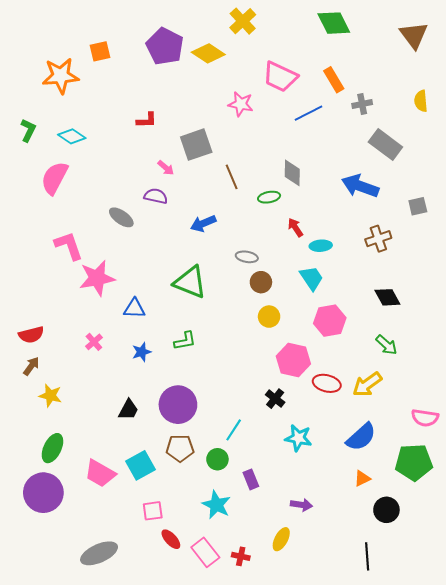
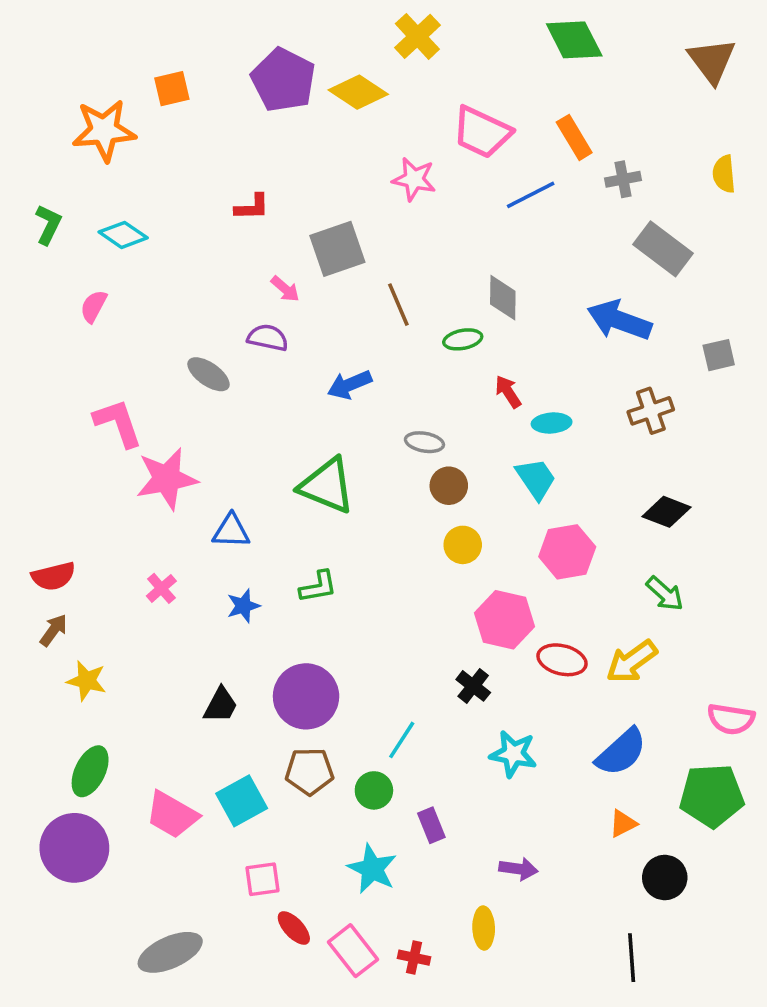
pink semicircle: (55, 178) -> (94, 306), size x0.6
black diamond: (387, 297) -> (666, 512), turned -40
yellow ellipse: (281, 539) -> (484, 928), turned -30

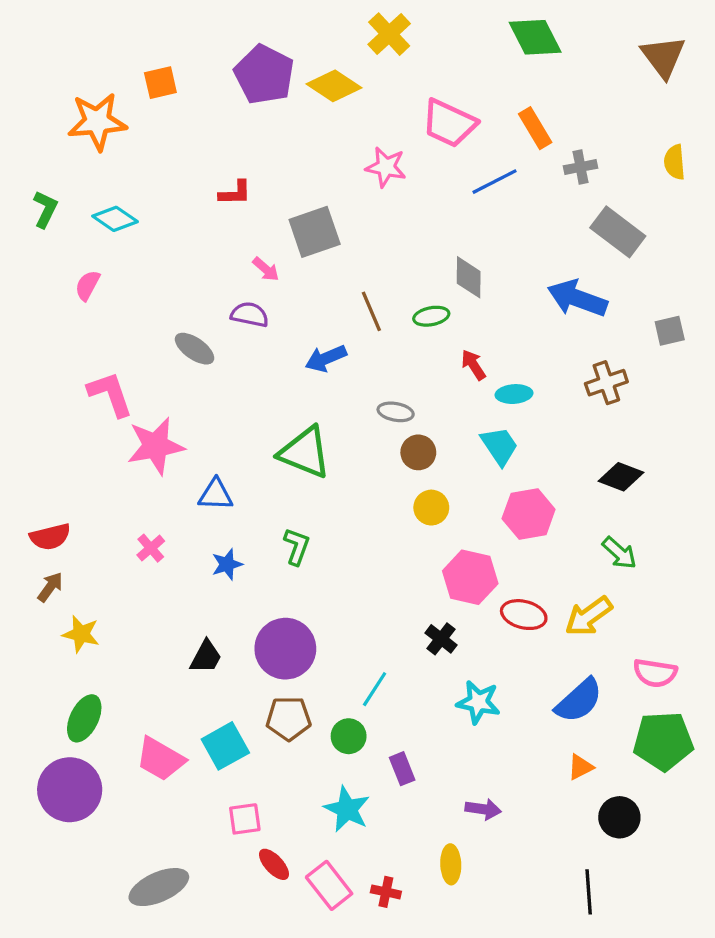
brown line: (398, 305) -> (371, 311), moved
green L-shape: (318, 587) -> (297, 546), turned -60
pink semicircle: (731, 719) -> (655, 673), moved

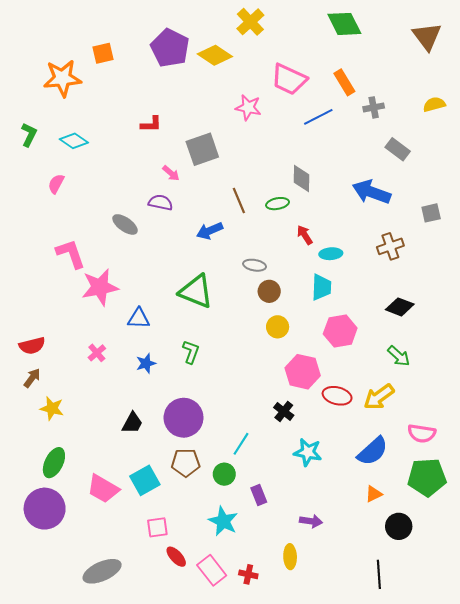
yellow semicircle: (675, 162) -> (434, 104), turned 80
gray rectangle: (618, 232) -> (398, 149), size x0.7
cyan trapezoid: (499, 446) -> (321, 287), turned 36

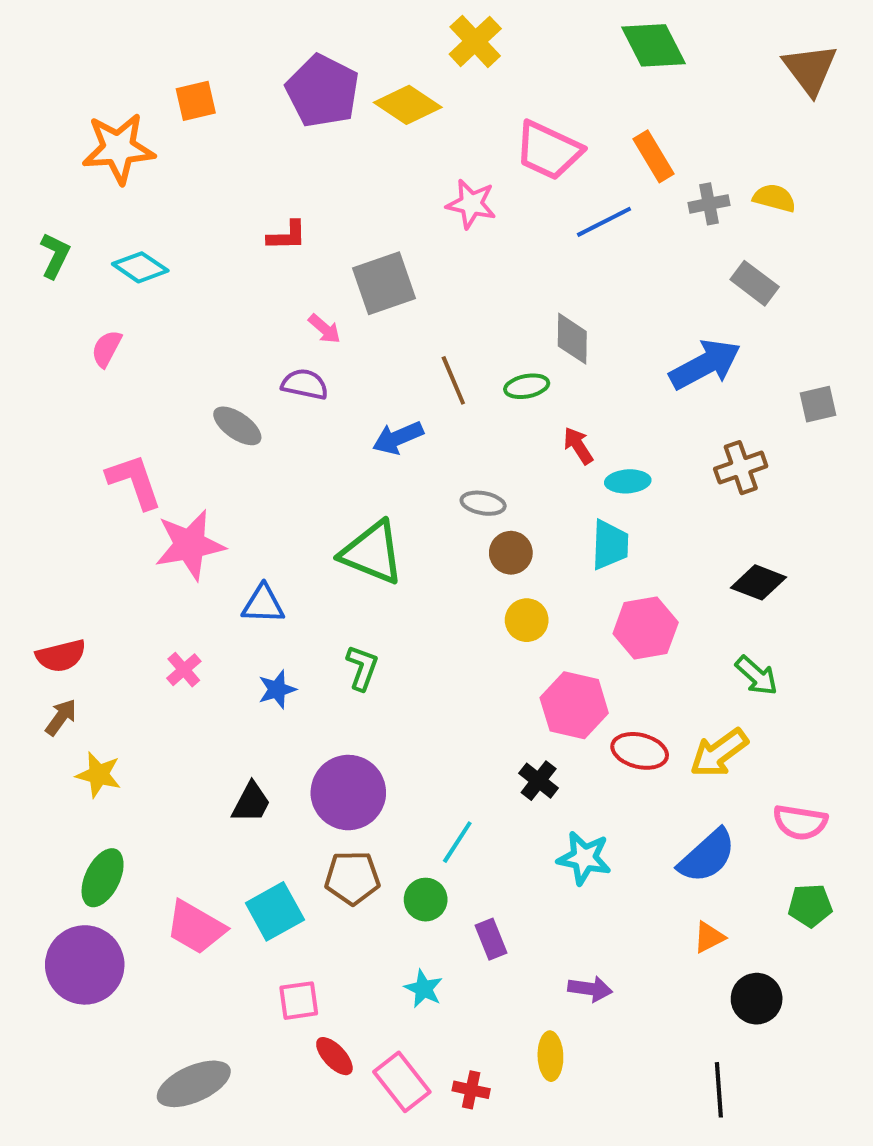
yellow semicircle: (434, 104) -> (774, 198), moved, turned 30
blue arrow: (372, 192) -> (705, 364), turned 132
green pentagon: (427, 477) -> (810, 905), size x0.6
cyan star: (223, 521) -> (424, 989), size x0.7

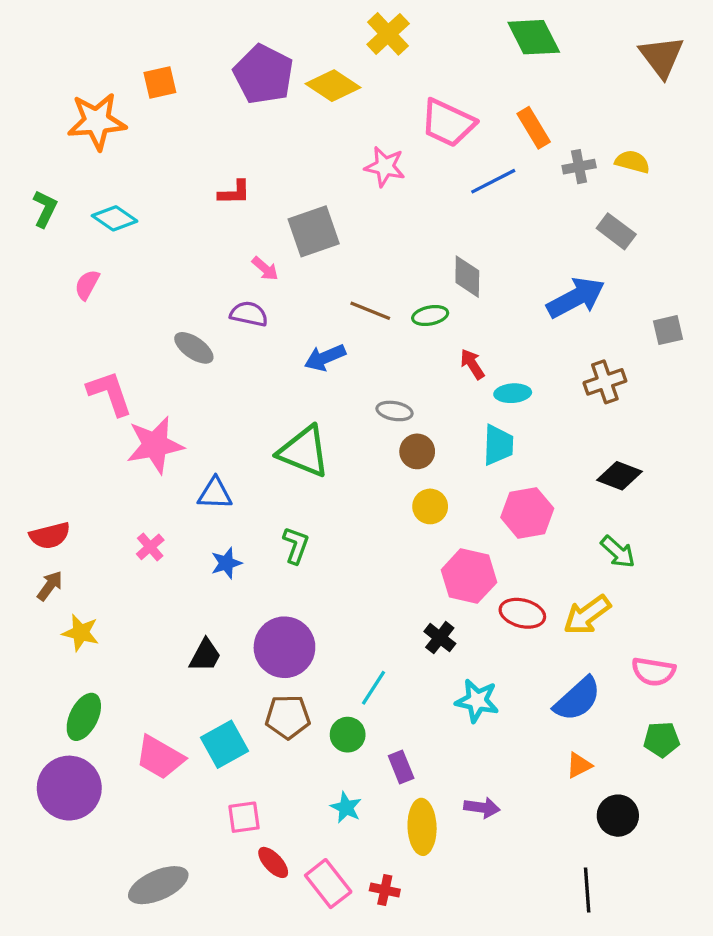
brown line: (453, 380) -> (370, 311), turned -45
yellow ellipse: (550, 1056) -> (422, 827), moved, size x1.4

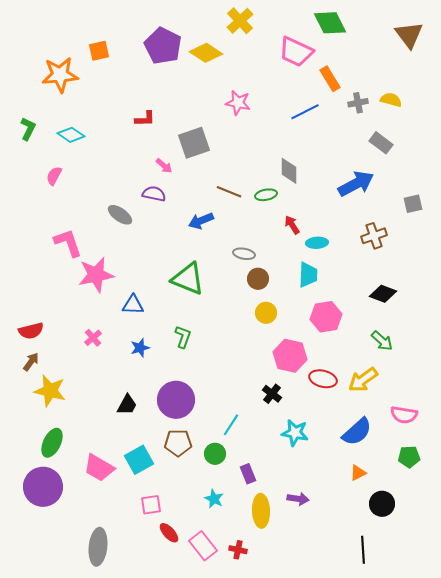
pink trapezoid: (448, 123) -> (296, 52), moved
yellow star: (81, 633) -> (50, 391), size x1.4
gray ellipse: (158, 885) -> (98, 547), turned -60

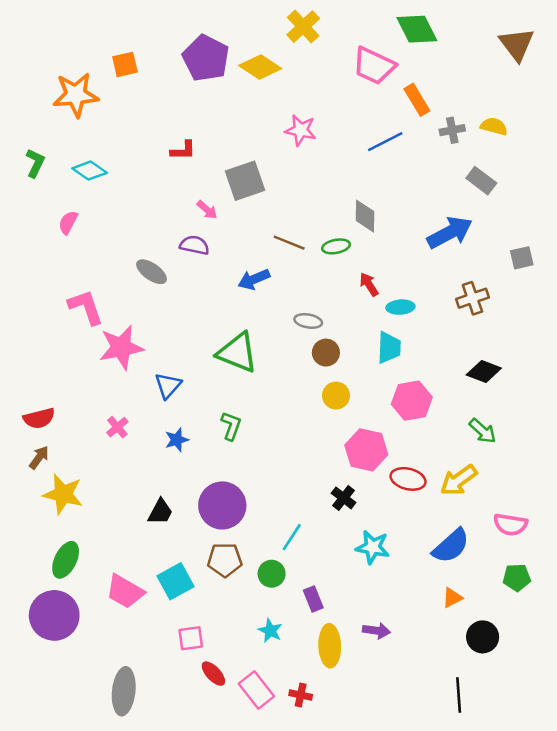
blue triangle: (133, 305) -> (168, 385), turned -50

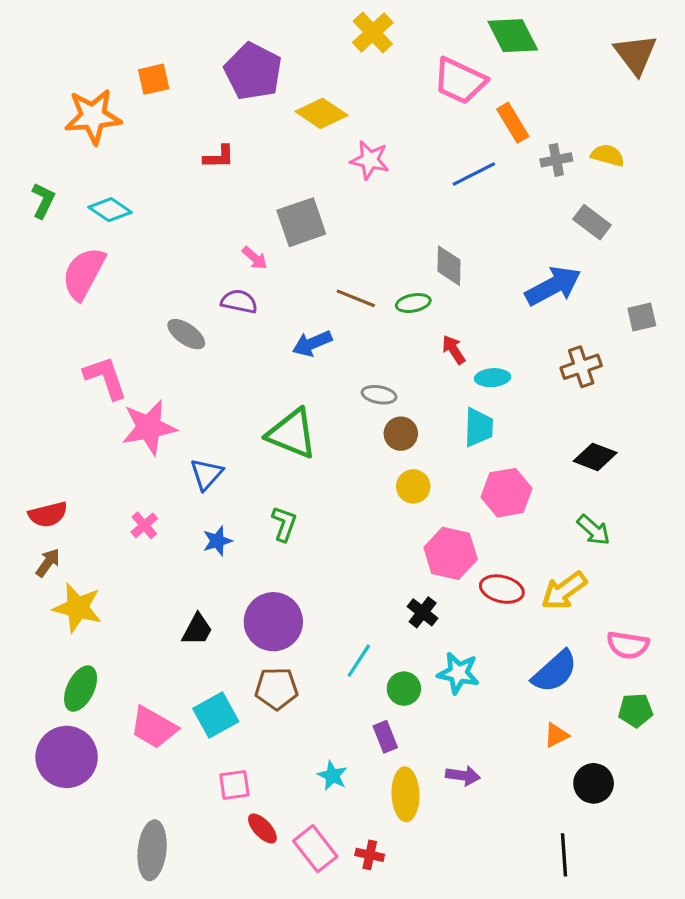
yellow diamond: (260, 67) -> (322, 113), moved
red L-shape: (183, 150) -> (219, 157), moved
pink semicircle: (68, 222) -> (84, 273), size x1.8
green circle: (272, 574) -> (404, 689), moved

